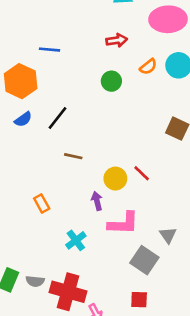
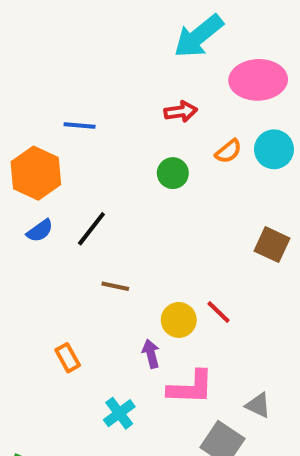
gray triangle: (168, 235) -> (258, 405), turned -30

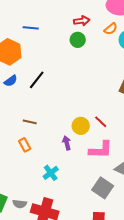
orange semicircle: (228, 151) -> (111, 29), moved
green circle: (173, 173) -> (78, 40), moved
brown line: (115, 286) -> (30, 122), moved
pink L-shape: (191, 387) -> (101, 150), moved

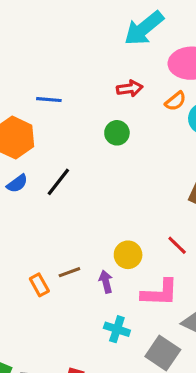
green circle: (78, 40) -> (117, 133), moved
brown line: (30, 122) -> (69, 272), moved, turned -32
red line: (101, 122) -> (177, 245), moved
cyan cross: (51, 173) -> (117, 329), moved, turned -35

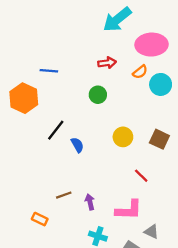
blue semicircle: (17, 184) -> (77, 145), moved, turned -84
yellow circle: (128, 255) -> (123, 137), moved
orange rectangle: (39, 285) -> (40, 219), moved, turned -35

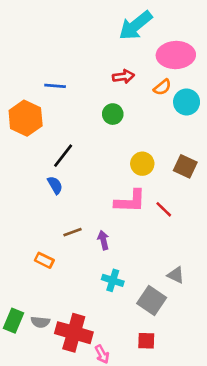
blue semicircle: (77, 145) -> (55, 185), moved
pink L-shape: (129, 210) -> (130, 201), moved

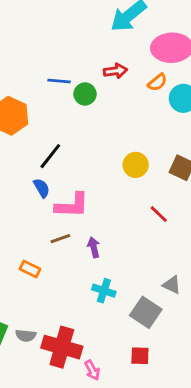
blue line: (55, 86) -> (59, 81), moved
green circle: (113, 114) -> (85, 94), moved
pink L-shape: (130, 201) -> (72, 205), moved

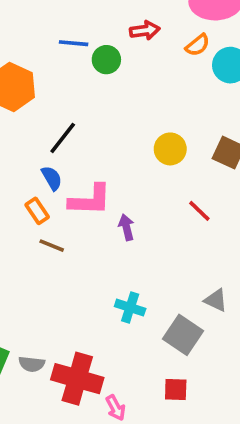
brown line: (60, 239) -> (52, 246), moved, turned 42
purple arrow: (94, 247) -> (126, 227), moved
orange rectangle: (30, 269) -> (37, 211), moved, turned 30

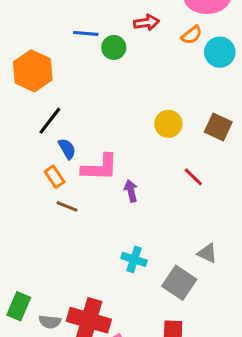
black line: (63, 138) -> (50, 121), moved
gray semicircle: (32, 364) -> (50, 322), moved

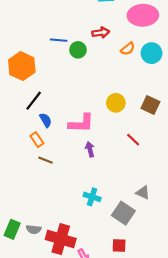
orange semicircle: (192, 35) -> (128, 49), moved
pink L-shape: (100, 167) -> (81, 123), moved
gray semicircle: (50, 322) -> (34, 229), moved

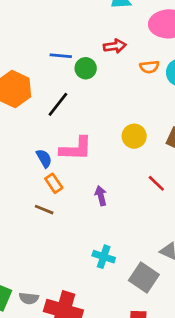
orange semicircle: (128, 49) -> (149, 67), turned 32
black line: (34, 101) -> (58, 104), moved
pink L-shape: (81, 123) -> (76, 149), moved
orange rectangle: (37, 140) -> (54, 183), moved

